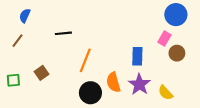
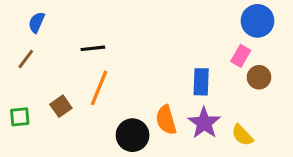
orange line: (85, 60) -> (99, 88), moved

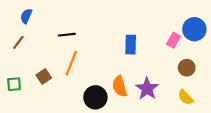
blue circle: (257, 21) -> (194, 29), moved
brown circle: (259, 77) -> (187, 68), moved
blue rectangle: (201, 82) -> (131, 45), moved
yellow semicircle: (242, 135) -> (186, 97), moved

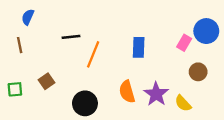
brown line: (18, 42) -> (20, 45), turned -48
orange line: (71, 63) -> (93, 54), moved
black circle: (95, 97) -> (85, 103), moved
yellow semicircle: (186, 97) -> (183, 103), moved

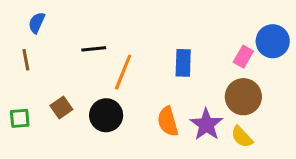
brown circle: (198, 72) -> (243, 97), moved, size x1.5
black circle: (85, 103) -> (106, 115), moved

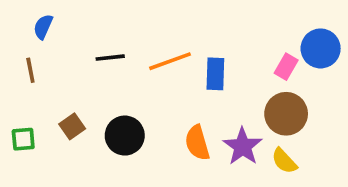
orange line: (123, 72) -> (170, 61), moved, turned 48

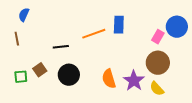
black line: (110, 58) -> (61, 47), moved
blue rectangle: (215, 74) -> (119, 25), moved
green square: (23, 139) -> (21, 77), moved

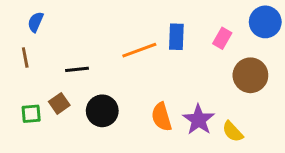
blue circle: (177, 27) -> (265, 22), moved
pink rectangle: (158, 37) -> (222, 38), moved
black line: (61, 47) -> (77, 69), moved
brown circle: (158, 63) -> (250, 75), moved

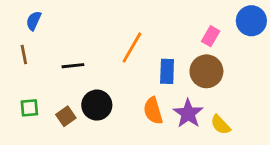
blue rectangle: (176, 37) -> (167, 71), moved
orange line: (139, 50) -> (132, 47), turned -40
brown circle: (250, 75) -> (206, 71), moved
brown square: (59, 103) -> (66, 116), moved

